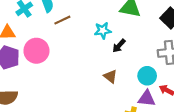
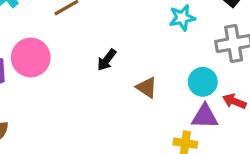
cyan star: (103, 31) -> (182, 18), moved
black arrow: (119, 46) -> (107, 60), moved

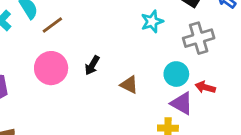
pink circle: (31, 58) -> (51, 68), moved
purple triangle: (205, 116) -> (182, 103), turned 35

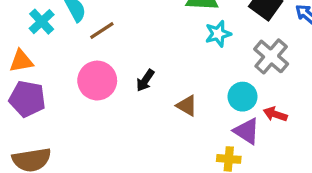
gray cross: (199, 38) -> (271, 56), turned -36

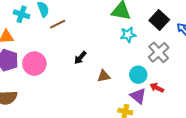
cyan cross: (42, 22) -> (22, 14), turned -35
pink circle: (97, 81) -> (34, 64), moved
brown triangle: (187, 106) -> (104, 76), turned -48

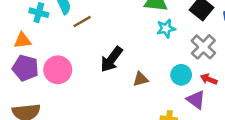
black arrow: (80, 58) -> (111, 59), size x1.6
red arrow: (157, 88) -> (209, 79), moved
purple triangle: (138, 96) -> (196, 100), moved

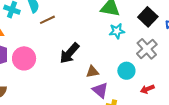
red arrow: (209, 79) -> (147, 89), moved, turned -48
purple triangle: (196, 100) -> (100, 90), moved

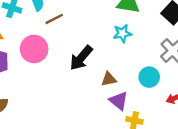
cyan star: (117, 31) -> (122, 33), moved
pink circle: (24, 58) -> (34, 49), moved

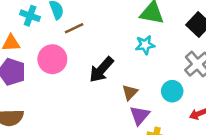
brown triangle: (109, 79) -> (130, 92), turned -35
purple triangle: (119, 101) -> (140, 115), turned 30

